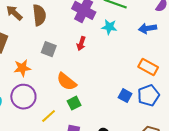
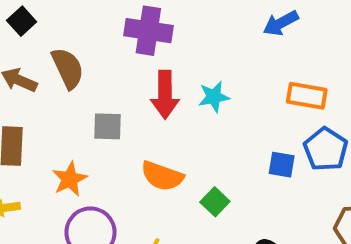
cyan star: (109, 27) -> (214, 97), moved
red arrow: (81, 43) -> (165, 95), size x1.6
green square: (74, 103) -> (215, 202), moved

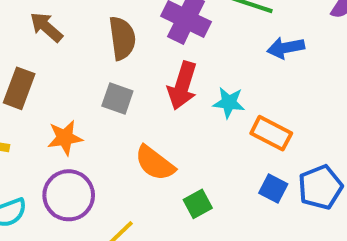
blue arrow: (281, 23) -> (286, 48), moved
brown semicircle: (68, 68) -> (122, 38), moved
orange rectangle: (307, 96) -> (271, 133), moved

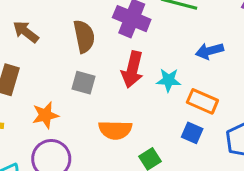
blue arrow: (286, 48) -> (209, 51), moved
orange semicircle: (155, 163) -> (115, 130), turned -32
blue square: (273, 189) -> (192, 133), moved

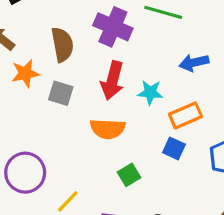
orange rectangle: (202, 101) -> (185, 115), turned -48
orange star: (45, 115) -> (25, 73), moved
orange semicircle: (115, 130) -> (108, 129), moved

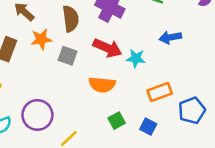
red arrow: (112, 80) -> (107, 48), turned -84
orange rectangle: (185, 115) -> (160, 92), moved
blue square: (174, 148) -> (148, 127), moved

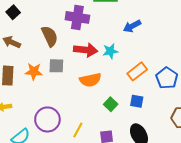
orange star: (41, 39) -> (34, 71), moved, turned 30

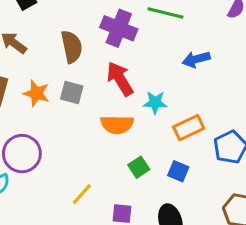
red arrow: (86, 50) -> (120, 79), turned -140
cyan star: (110, 51) -> (155, 103), moved
purple circle: (47, 119) -> (22, 154), moved

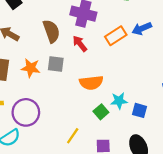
red arrow: (120, 79) -> (80, 44), moved, size x0.7
cyan star: (155, 103) -> (119, 101), moved
orange rectangle: (189, 128) -> (116, 36), moved
green square: (139, 167) -> (101, 112), moved

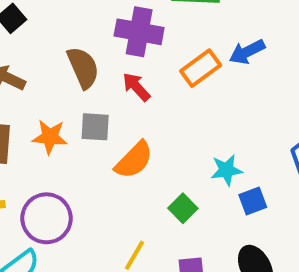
orange semicircle: (91, 83) -> (134, 160), moved, turned -35
cyan star: (119, 101) -> (226, 170), moved
blue square: (140, 110) -> (253, 201), turned -32

